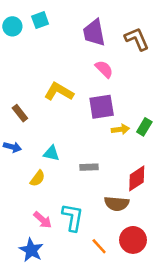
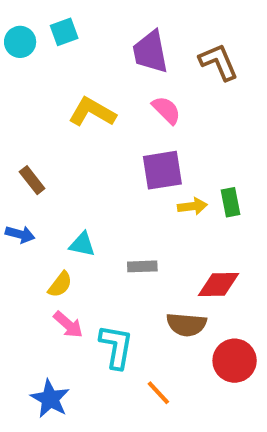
yellow L-shape: (59, 92) -> (92, 112), moved
green rectangle: (144, 127) -> (231, 202), turned -42
red diamond: (137, 178) -> (218, 284), turned 32
pink arrow: (43, 220) -> (68, 325), moved
red circle: (133, 240) -> (235, 361), moved

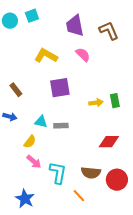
purple square: (162, 170) -> (60, 88), moved
gray rectangle: (142, 266) -> (61, 126), moved
brown semicircle: (186, 325) -> (91, 173), moved

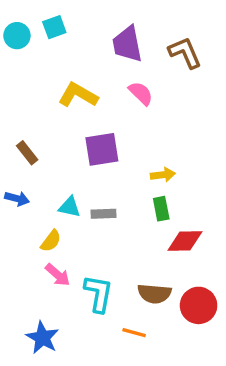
green rectangle: (115, 101) -> (161, 209), moved
orange line: (79, 196) -> (134, 333), turned -32

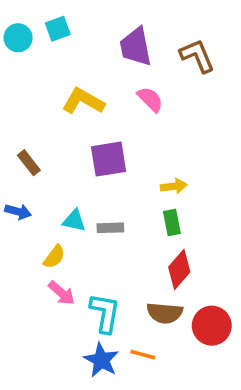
red diamond: (185, 241) -> (179, 269), moved, turned -48
blue star: (42, 338) -> (101, 360), moved

